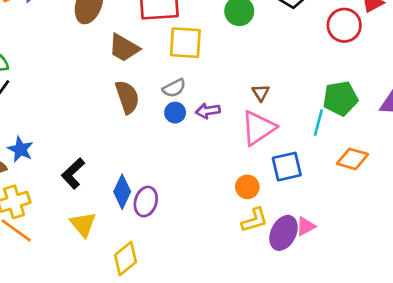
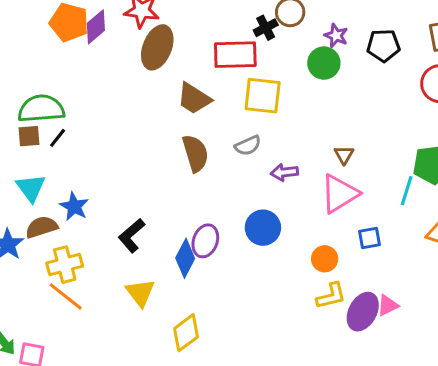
blue circle: (175, 113) -> (263, 228), moved, size x1.5
blue square: (287, 167) -> (369, 238), size x0.7
purple ellipse: (146, 202) -> (205, 241), moved

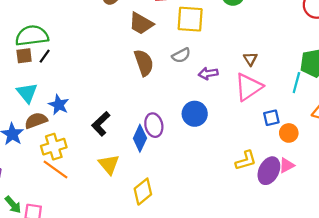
purple ellipse: (205, 241) -> (154, 125), turned -30
orange circle: (325, 259) -> (289, 133), moved

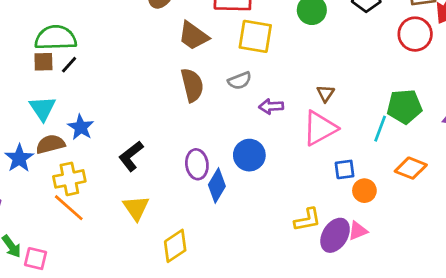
blue diamond: (140, 138) -> (217, 185), moved

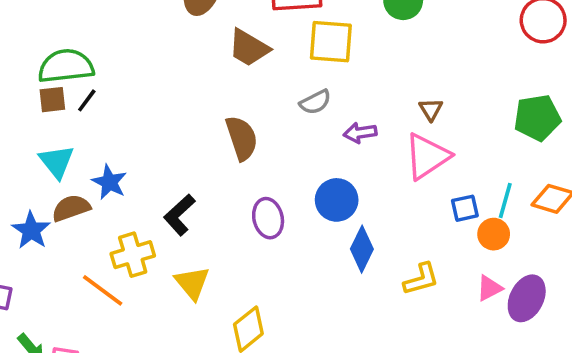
brown semicircle: (192, 85) -> (242, 138), moved
cyan line: (380, 129) -> (505, 201), moved
yellow cross: (69, 179) -> (133, 255), moved
blue diamond: (217, 185) -> (362, 249), moved
purple ellipse: (335, 235) -> (527, 298), moved

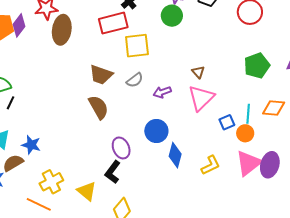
brown trapezoid: (249, 48) -> (101, 75), moved
black L-shape: (179, 215) -> (113, 172), moved
pink triangle: (489, 288) -> (249, 163), size x1.8

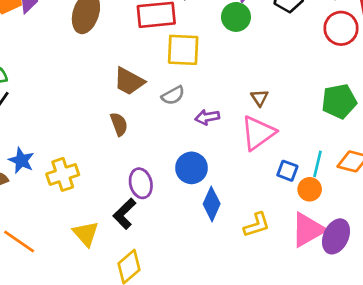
brown semicircle: (98, 107) -> (119, 124), size x0.7
blue square: (227, 122) -> (287, 171), turned 35
yellow cross: (51, 182) -> (63, 174), moved

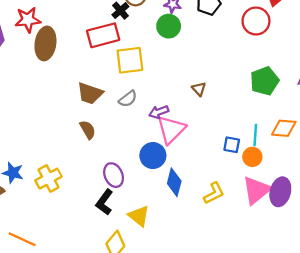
pink triangle: (258, 133) -> (171, 130), moved
yellow triangle: (86, 234) -> (139, 216), moved

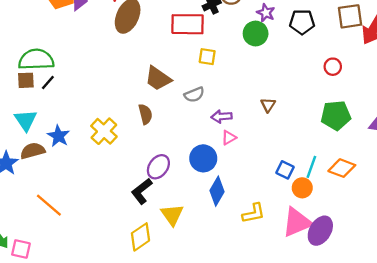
red circle: (256, 21) -> (333, 67), moved, size x0.6
yellow square: (130, 60) -> (207, 57), size x0.6
pink triangle: (171, 130) -> (229, 138), size x0.5
purple ellipse: (114, 175) -> (158, 167), turned 45
yellow cross: (49, 179) -> (104, 131), moved, turned -35

